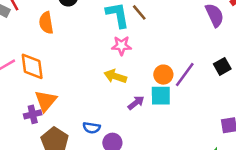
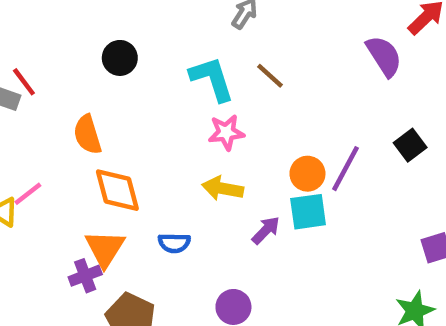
brown line: (139, 12) -> (270, 76), moved
orange semicircle: (46, 23) -> (87, 135), moved
orange diamond: (32, 66) -> (117, 190), moved
blue semicircle: (92, 128) -> (174, 243), moved

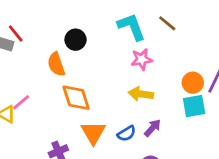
black circle: (120, 58) -> (76, 40), moved
purple arrow: (266, 230) -> (152, 128), moved
blue semicircle: (174, 243) -> (127, 134), moved, turned -30
orange triangle: (105, 248) -> (93, 133), moved

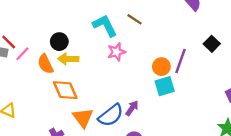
yellow arrow: (141, 94) -> (68, 59), moved
pink line: (21, 102) -> (22, 54), moved
blue semicircle: (127, 134) -> (111, 115), size x1.6

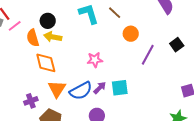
pink star: (116, 52) -> (95, 60), moved
orange circle: (161, 67) -> (131, 34), moved
cyan square: (165, 86) -> (120, 88), moved

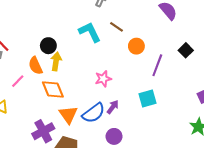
pink line: (15, 26) -> (18, 81), moved
yellow arrow: (53, 37) -> (56, 61), turned 96
cyan square: (120, 88) -> (147, 98), moved
purple cross: (31, 101) -> (43, 131), size x1.5

